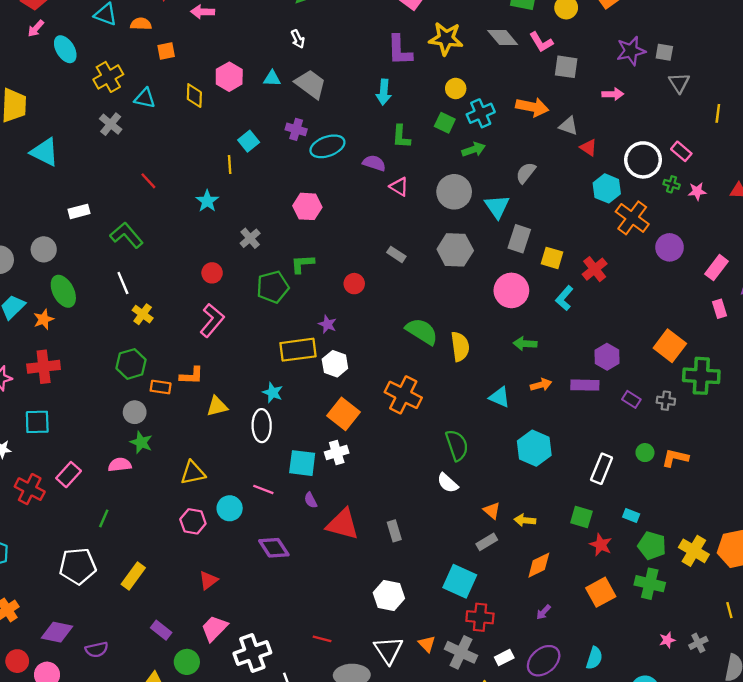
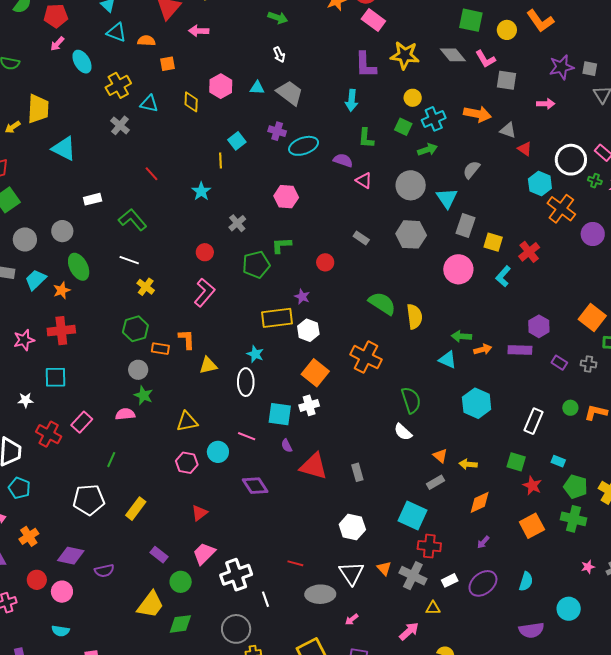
white line: (123, 283) -> (129, 260), turned -48
green arrow: (525, 344) -> (461, 336), moved
orange L-shape: (191, 376) -> (187, 339), turned -95

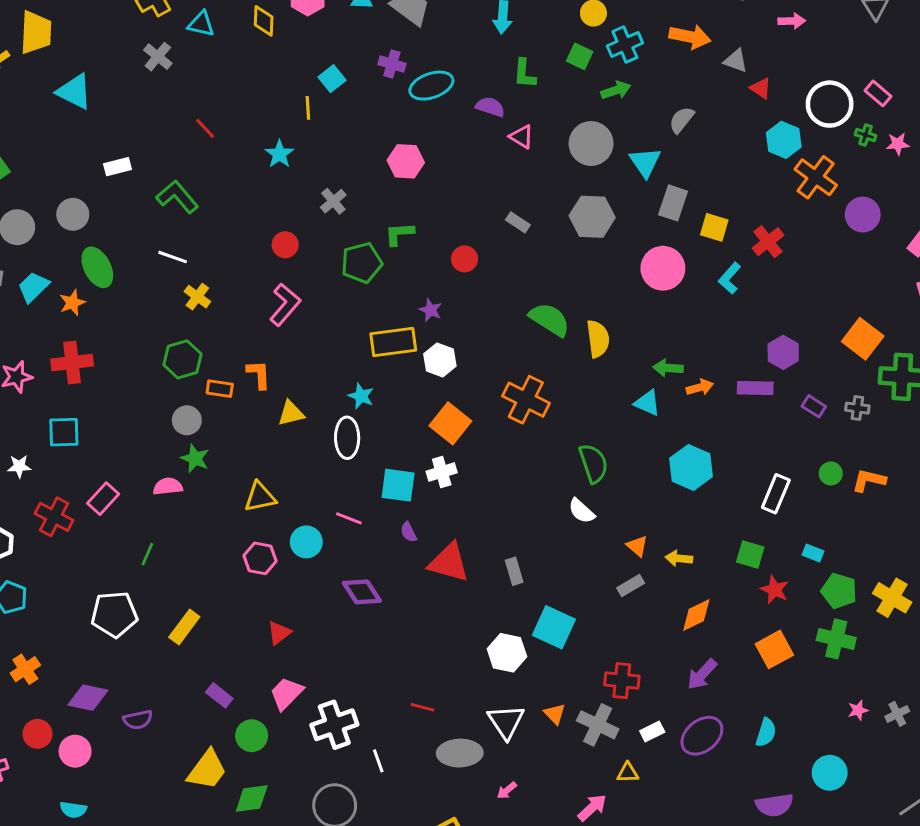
cyan square: (413, 515) -> (554, 627), moved
purple arrow: (483, 542) -> (702, 674), size x1.6

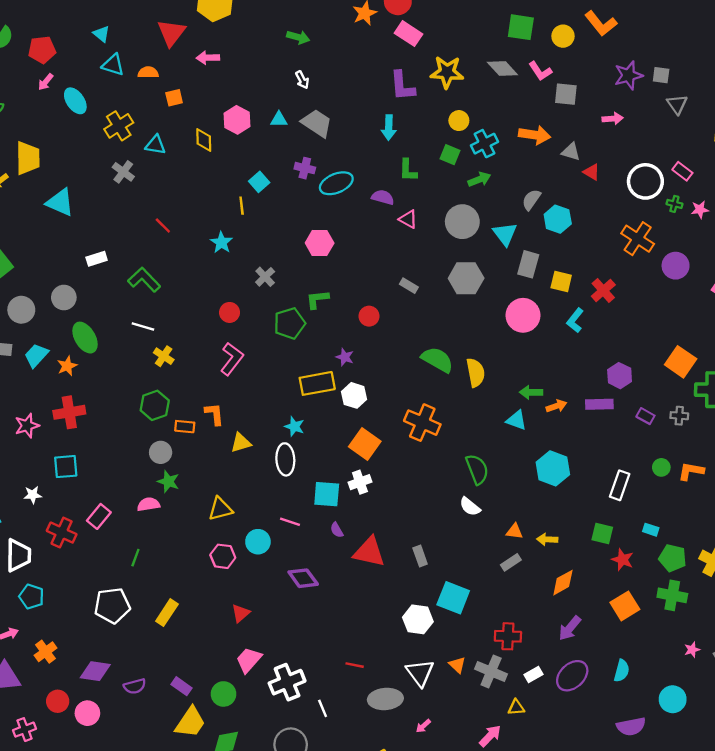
cyan hexagon: (784, 140) -> (558, 219), moved
orange triangle: (637, 546) -> (514, 531), turned -30
purple rectangle: (219, 695) -> (181, 686), moved

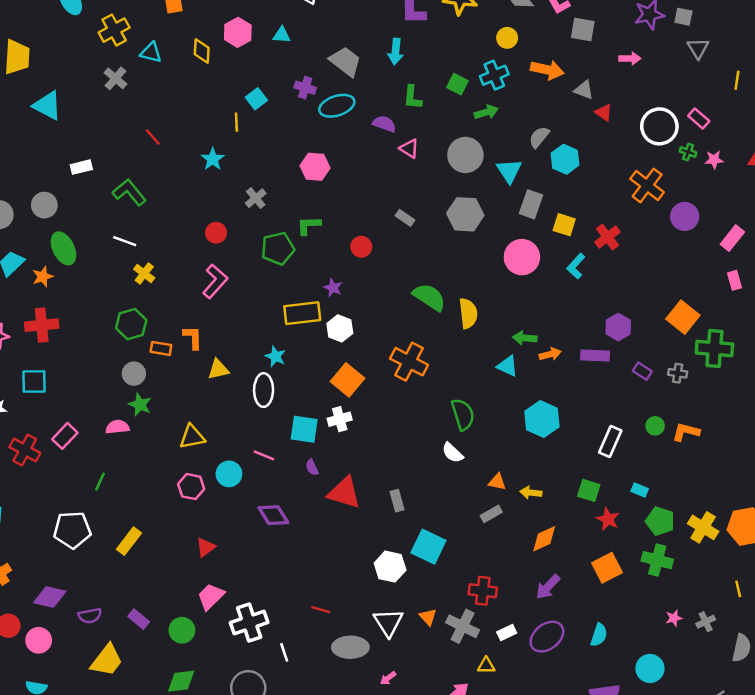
yellow circle: (459, 121) -> (507, 38), moved
gray trapezoid: (317, 123) -> (345, 61), moved
yellow trapezoid: (190, 722) -> (107, 660), moved

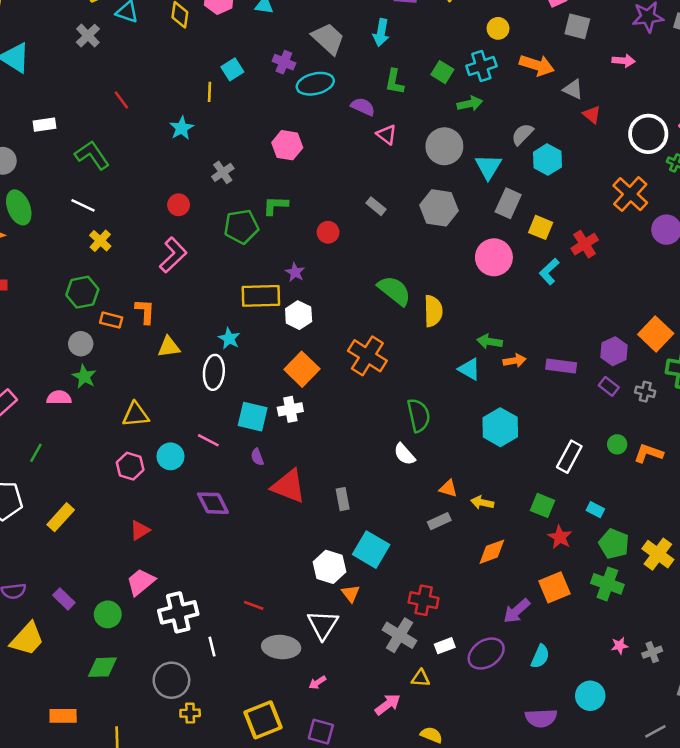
purple hexagon: (618, 327) -> (614, 351), moved
purple arrow: (548, 587) -> (517, 611), moved
orange triangle: (428, 617) -> (351, 593), moved

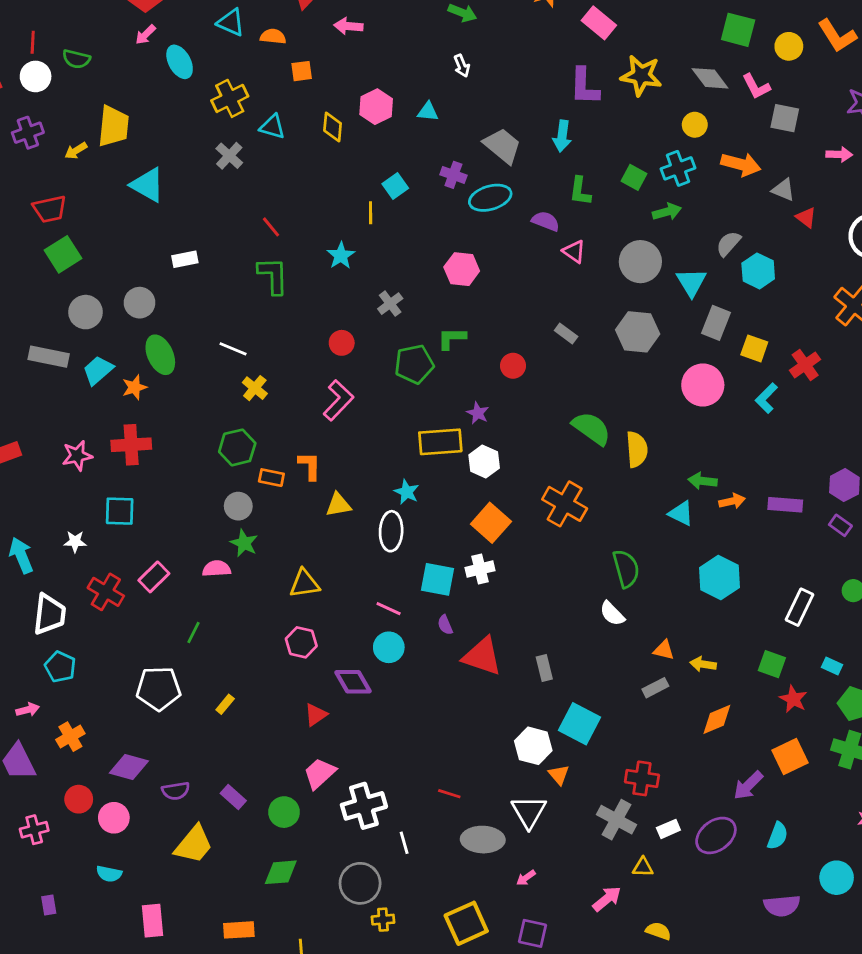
green L-shape: (92, 155) -> (273, 276), moved, turned 36
cyan circle: (170, 456) -> (389, 647), moved
purple diamond: (213, 503) -> (353, 682), moved
yellow rectangle: (61, 517) -> (225, 704), size x0.6

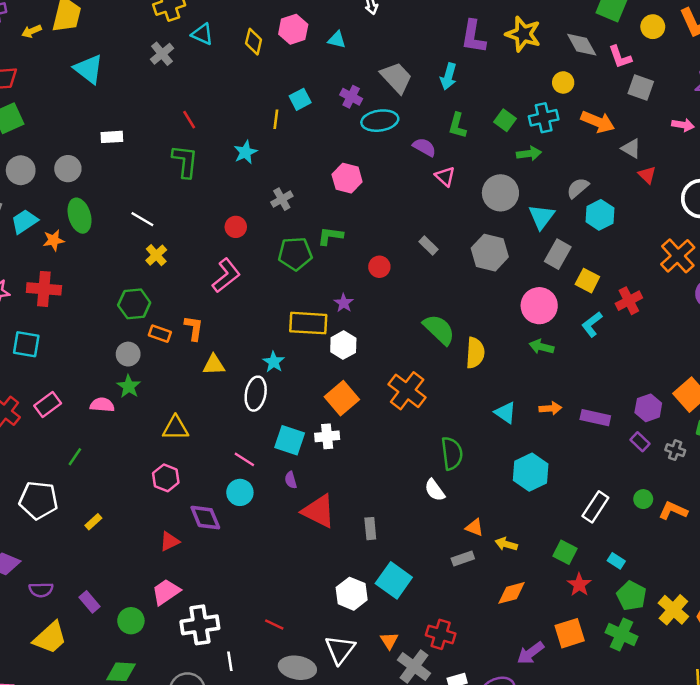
green arrow: (703, 481) -> (541, 347), moved
orange triangle: (559, 775) -> (389, 641), moved

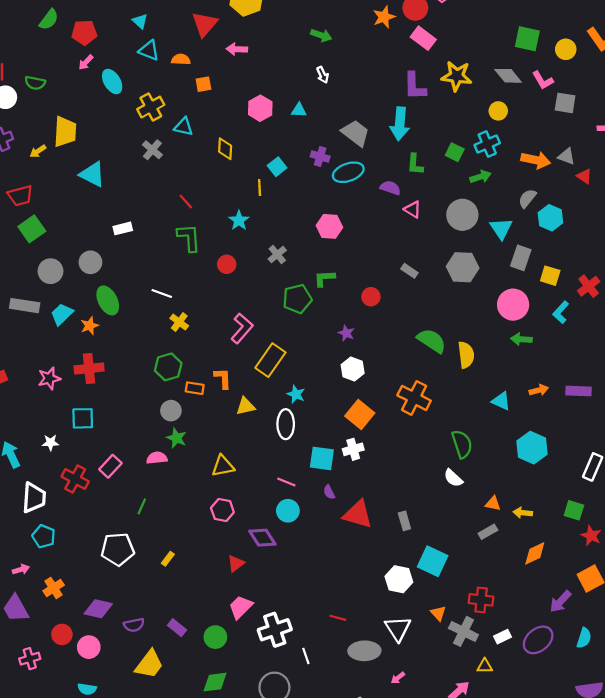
yellow diamond: (254, 42) -> (225, 149), moved
cyan arrow: (449, 76) -> (400, 124), size x1.4
orange arrow: (598, 122) -> (536, 160), moved
red circle: (236, 227) -> (227, 264), moved
yellow rectangle: (308, 323) -> (270, 360), moved, turned -48

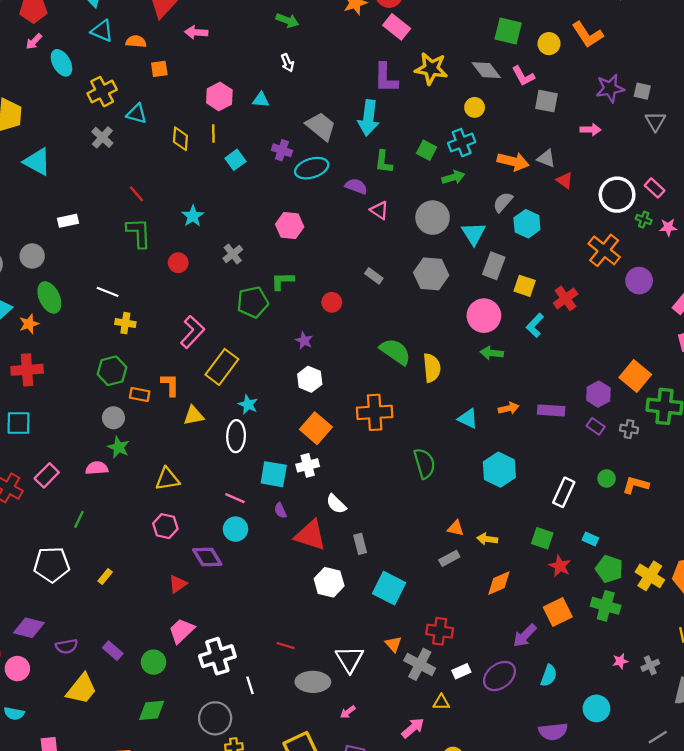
yellow line: (260, 188) -> (213, 133), moved
yellow cross: (179, 322) -> (125, 323), turned -30
orange cross: (414, 398) -> (375, 412), turned -32
white semicircle: (453, 478) -> (336, 504), moved
white hexagon: (399, 579) -> (329, 582), moved

